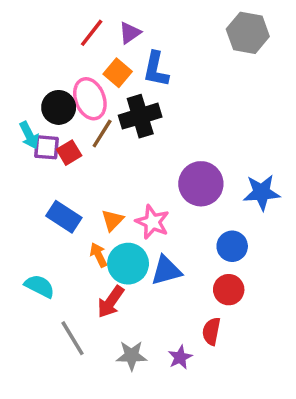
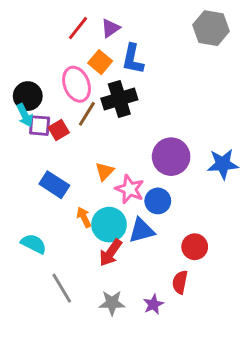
black circle: (59, 107) -> (28, 96), moved
orange triangle: (112, 220) -> (105, 171), moved
blue circle: (232, 246) -> (158, 201), moved
red arrow: (111, 302) -> (110, 253), moved

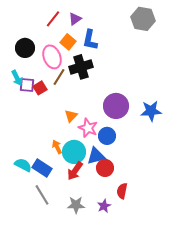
black circle: (28, 96) -> (25, 48), moved
blue rectangle: (54, 185) -> (42, 168), moved
red circle: (195, 247) -> (105, 168), moved

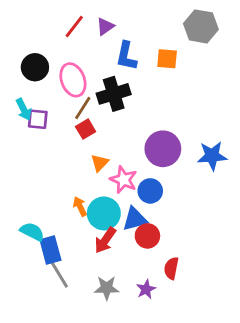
orange square: (68, 42) -> (167, 59), moved, turned -35
red square: (40, 88) -> (86, 129), moved
blue rectangle: (42, 168) -> (50, 250), moved, turned 42

